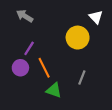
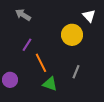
purple circle: (20, 68) -> (10, 80), moved

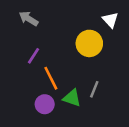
purple circle: (10, 80) -> (45, 104), moved
green triangle: (50, 84) -> (72, 98), moved

